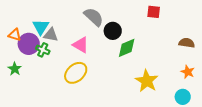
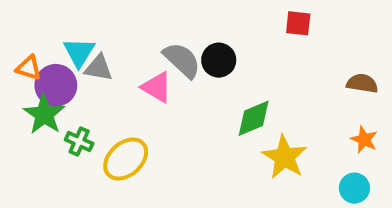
gray semicircle: (94, 17) -> (182, 60), moved
green diamond: (127, 48) -> (254, 118), moved
green cross: (43, 50) -> (79, 142), moved
green star: (15, 69) -> (44, 114), moved, size x1.5
yellow ellipse: (76, 73) -> (126, 159), moved

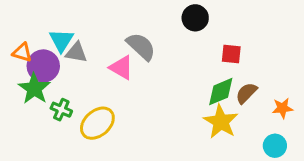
red square: (298, 23) -> (231, 54), moved
black circle: (219, 60) -> (195, 18), moved
brown semicircle: (362, 83) -> (246, 93), moved, turned -55
green diamond: (254, 118) -> (221, 92), moved
orange star: (364, 140) -> (282, 108), turned -30

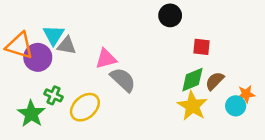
gray semicircle: (141, 46) -> (123, 80), moved
orange triangle: (22, 52) -> (19, 46), size x1.6
pink triangle: (121, 68) -> (106, 59), turned -45
green star: (34, 89) -> (31, 114), moved
cyan circle: (275, 146) -> (236, 106), moved

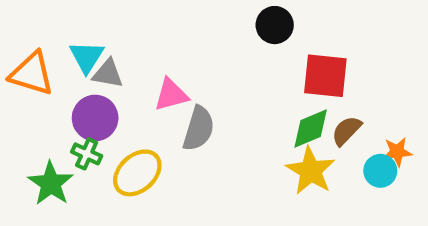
red square: (202, 47) -> (325, 76), size x1.6
purple circle: (38, 57) -> (95, 118), moved
gray semicircle: (123, 80) -> (199, 129), turned 64

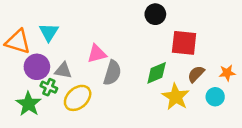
gray triangle: (108, 74) -> (63, 70), moved
purple circle: (95, 118) -> (37, 67), moved
green diamond: (311, 129) -> (157, 73), moved
orange star: (397, 152) -> (227, 73), moved

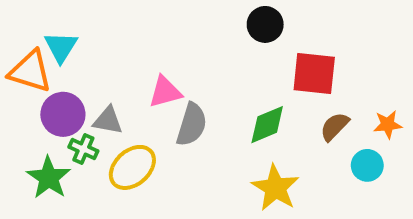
cyan triangle: (49, 32) -> (61, 47), moved
yellow star: (176, 97) -> (275, 188), moved

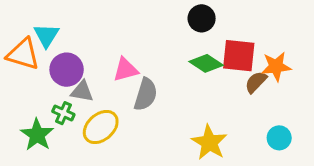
purple circle: (63, 114) -> (67, 70), moved
green diamond: (267, 125) -> (206, 63), moved, turned 56
orange star: (388, 125) -> (276, 66), moved, size x1.4
brown semicircle: (335, 127) -> (256, 82), moved
cyan circle: (367, 165) -> (279, 138), moved

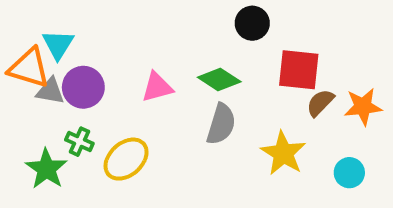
green diamond: (206, 63) -> (219, 79), moved
orange star: (276, 66) -> (363, 107), moved
gray triangle: (82, 91) -> (50, 91), moved
gray semicircle: (146, 94) -> (221, 124), moved
yellow star: (209, 143) -> (283, 153), moved

